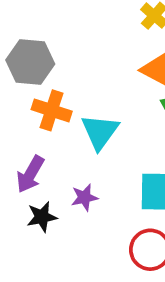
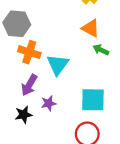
purple arrow: (30, 174) -> (29, 85), moved

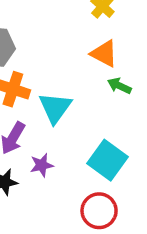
cyan square: (93, 100) -> (108, 160), turned 35

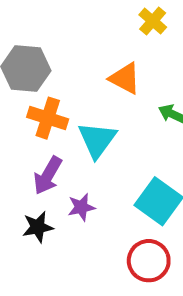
orange triangle: (104, 54) -> (125, 78), moved

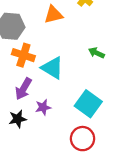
orange triangle: (125, 78) -> (54, 15), moved, turned -42
cyan triangle: (97, 140) -> (52, 68), turned -35

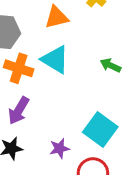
cyan triangle: (52, 68) -> (55, 60), moved
purple star: (43, 107) -> (59, 148), moved

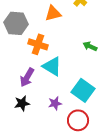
cyan triangle: (55, 60) -> (52, 66), moved
orange cross: (19, 68) -> (38, 44), moved

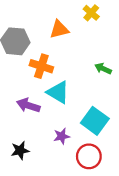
purple arrow: (27, 77) -> (28, 105), turned 78
black star: (22, 103) -> (20, 150), moved

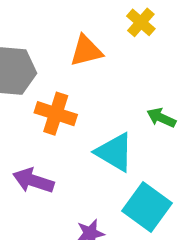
cyan triangle: (58, 92) -> (115, 152), moved

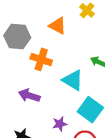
orange triangle: (86, 51) -> (58, 26), turned 42

